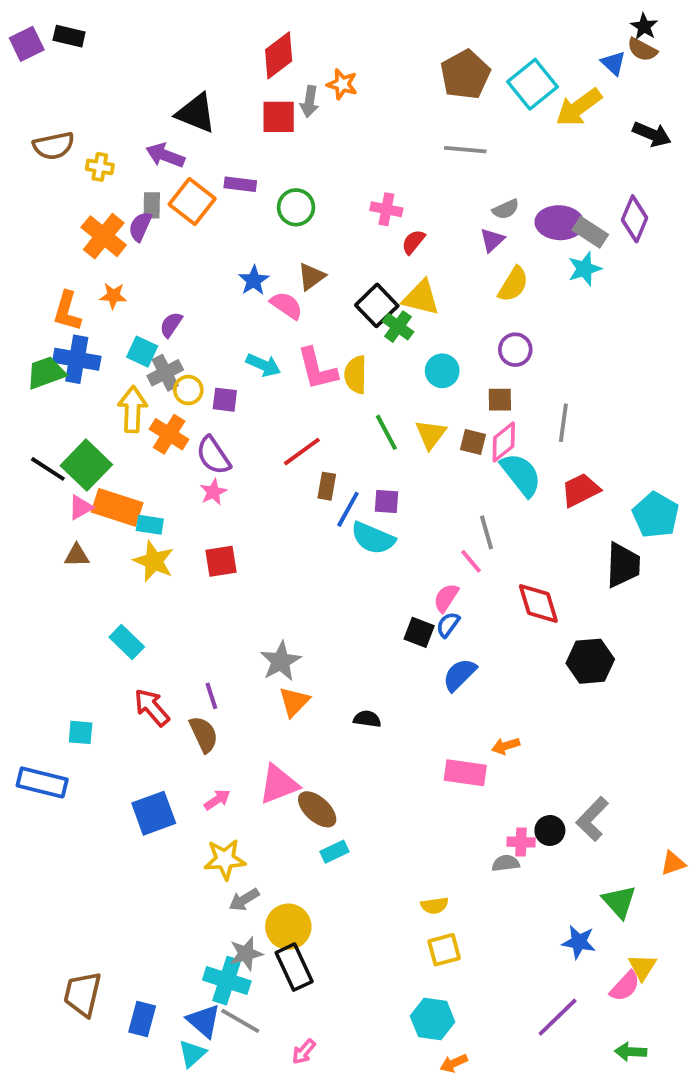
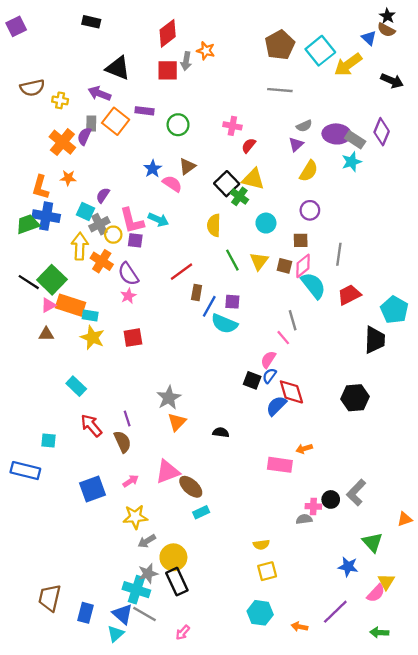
black rectangle: (69, 36) -> (91, 22), moved
pink L-shape: (317, 369) -> (132, 221), moved
red diamond: (538, 604) -> (291, 392), moved
orange arrow: (454, 1063) -> (299, 627), moved, turned 35

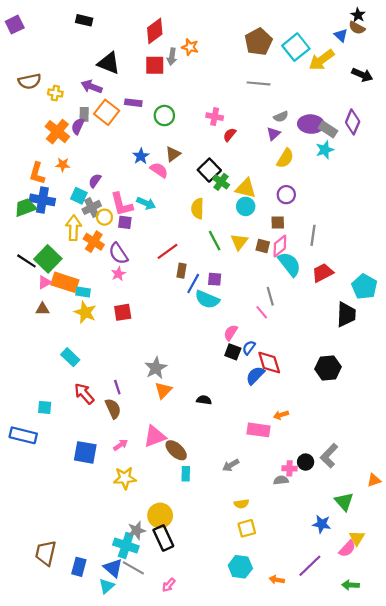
yellow triangle: (253, 179) -> (246, 188), moved
pink semicircle: (268, 360) -> (231, 333), moved
blue square: (92, 489) -> (85, 452), turned 30
cyan rectangle: (201, 512) -> (186, 474), turned -64
gray arrow: (147, 541) -> (231, 465), moved

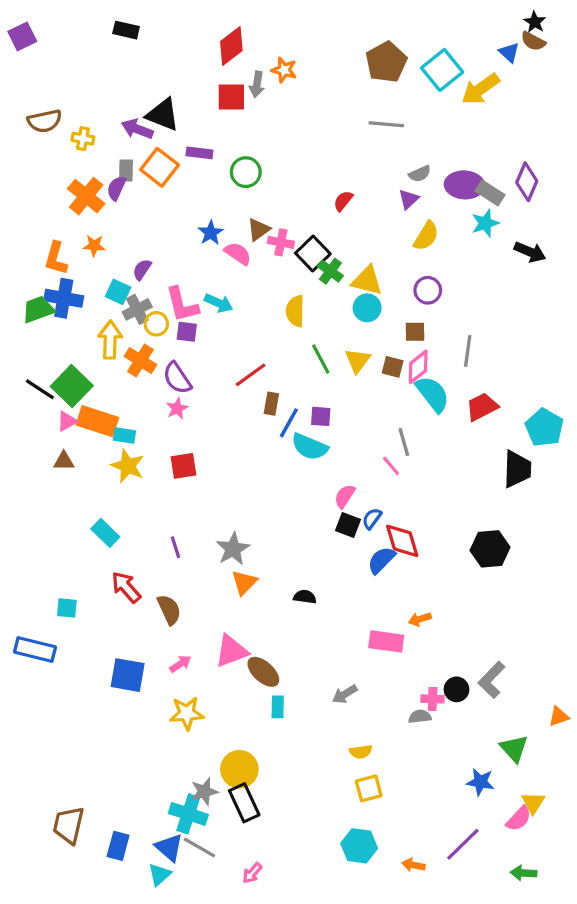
black triangle: (109, 63) -> (163, 115), moved
black arrow: (362, 75) -> (530, 252), moved
pink cross: (215, 117) -> (281, 242), moved
purple line: (117, 387) -> (176, 547), moved

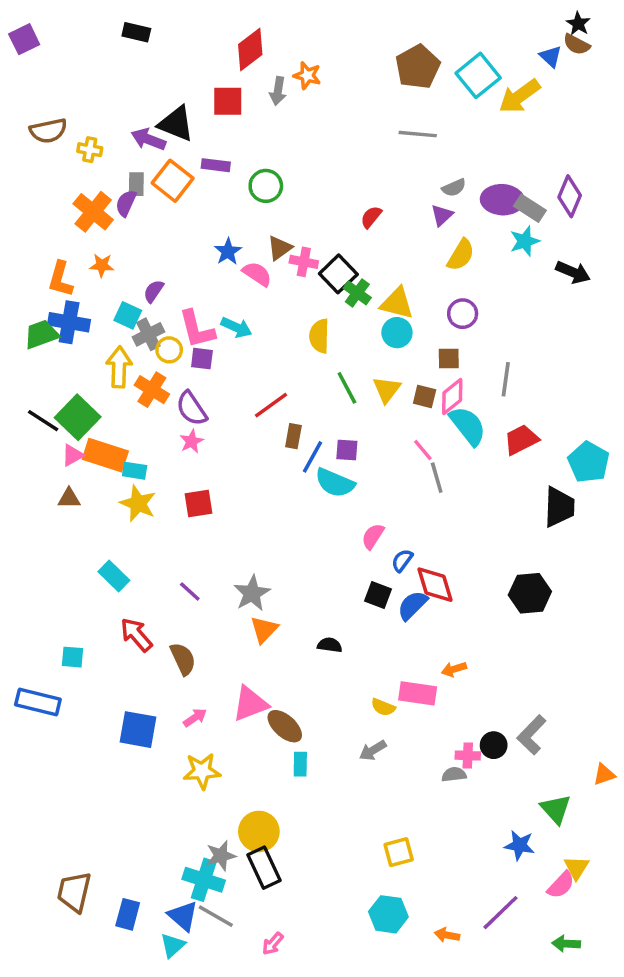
red square: (231, 97) -> (228, 101), moved
pink line: (391, 466) -> (423, 450), moved
black square: (348, 525) -> (378, 595), moved
purple line: (176, 547) -> (190, 592), turned -30
yellow semicircle: (361, 752) -> (383, 707), moved, turned 30

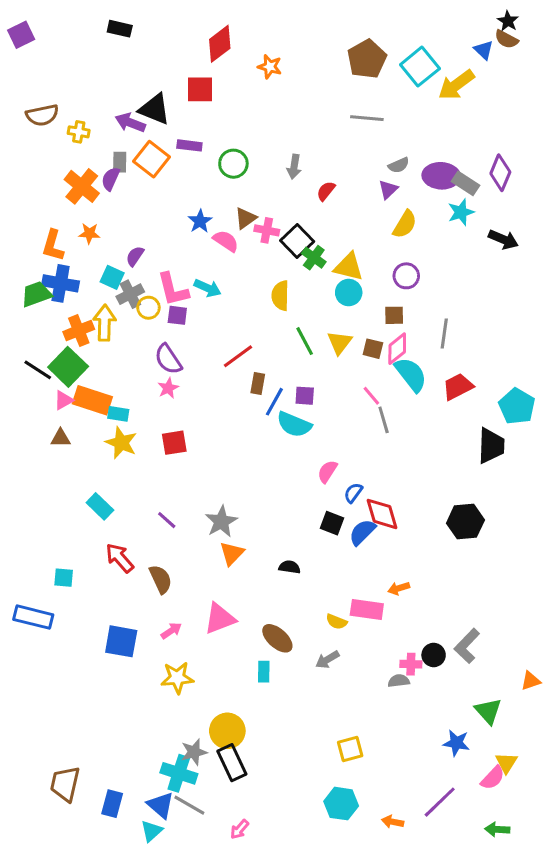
gray arrow: (278, 91) -> (294, 167), moved
orange cross: (152, 390) -> (79, 330), moved, turned 36
brown ellipse: (285, 726) -> (277, 638), moved

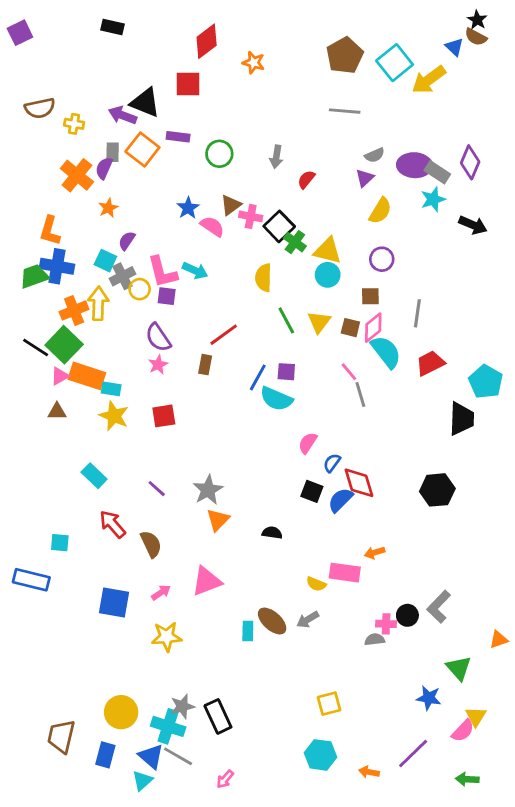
orange star: (89, 233) -> (108, 208), moved, turned -30
brown rectangle: (258, 384) -> (205, 365), moved
brown ellipse: (277, 638) -> (272, 621), moved
yellow circle: (227, 731) -> (121, 712), moved

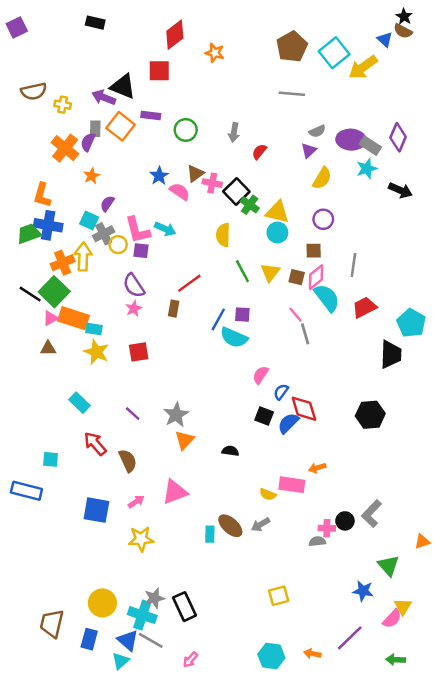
cyan hexagon: (321, 755) -> (271, 656), moved

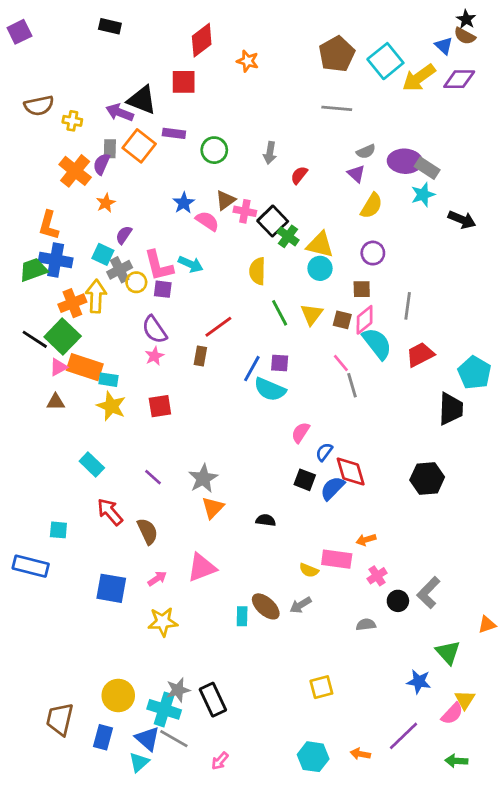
purple diamond: (398, 137) -> (459, 79), moved, turned 68
purple triangle: (309, 150) -> (356, 174), turned -35
pink cross: (327, 528) -> (377, 576), moved, turned -35

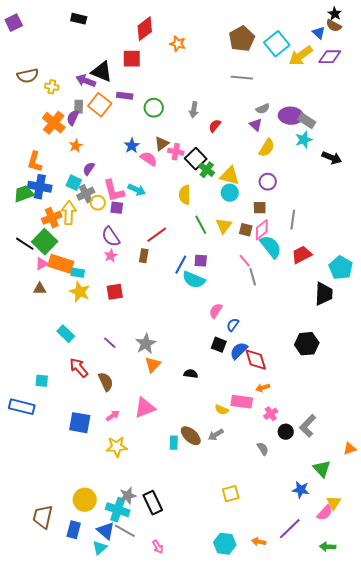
red diamond: (351, 471) -> (256, 360), moved
gray semicircle: (366, 625) -> (263, 449), turned 64
pink arrow: (220, 761) -> (158, 547), turned -72

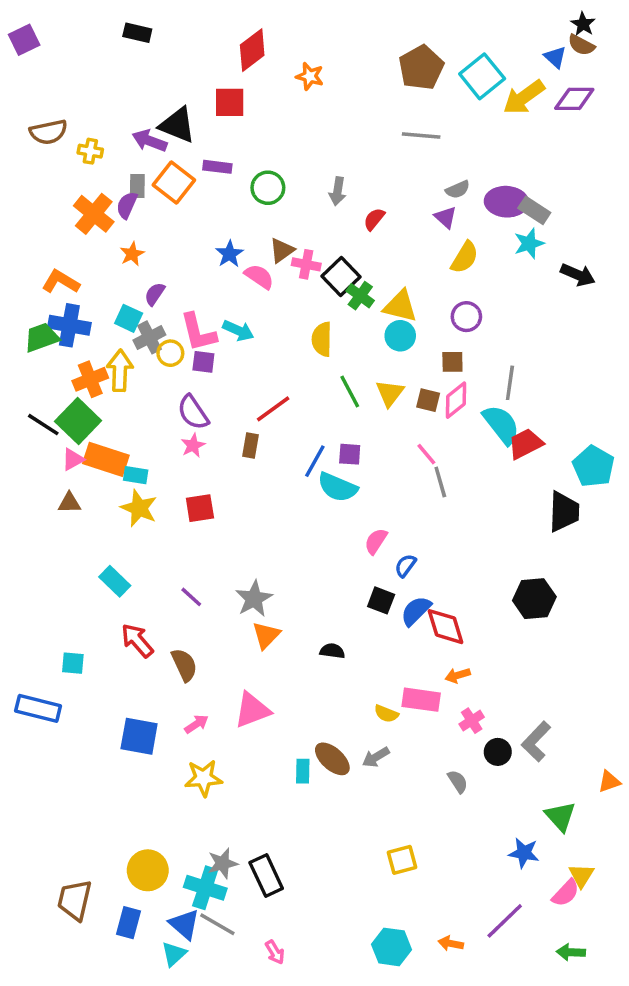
orange L-shape: (35, 162) -> (61, 282), turned 105
cyan semicircle: (271, 247) -> (501, 425), moved

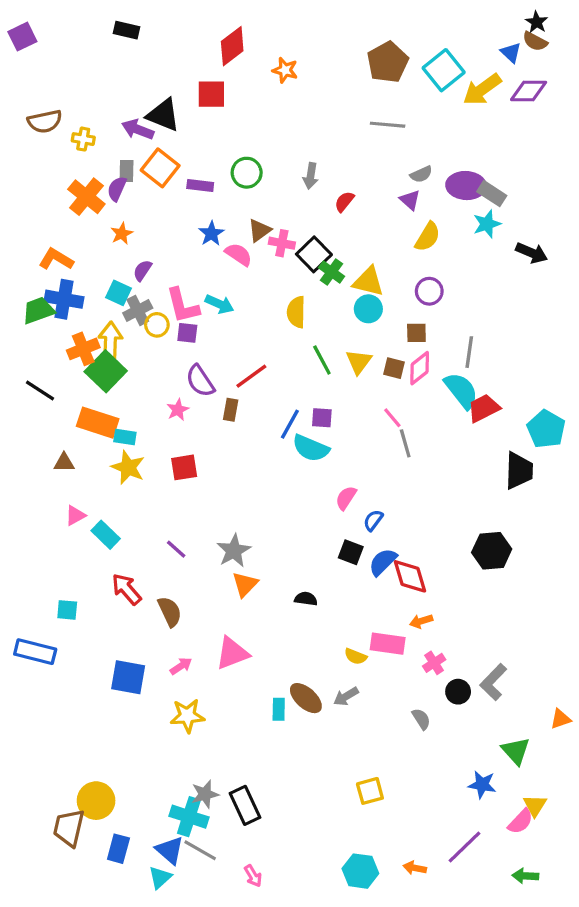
purple rectangle: (217, 167) -> (200, 186), moved
purple semicircle: (193, 412) -> (200, 381), moved
green square: (78, 421) -> (106, 371), moved
pink triangle: (73, 459) -> (75, 515), moved
yellow circle: (148, 870) -> (96, 801), moved

